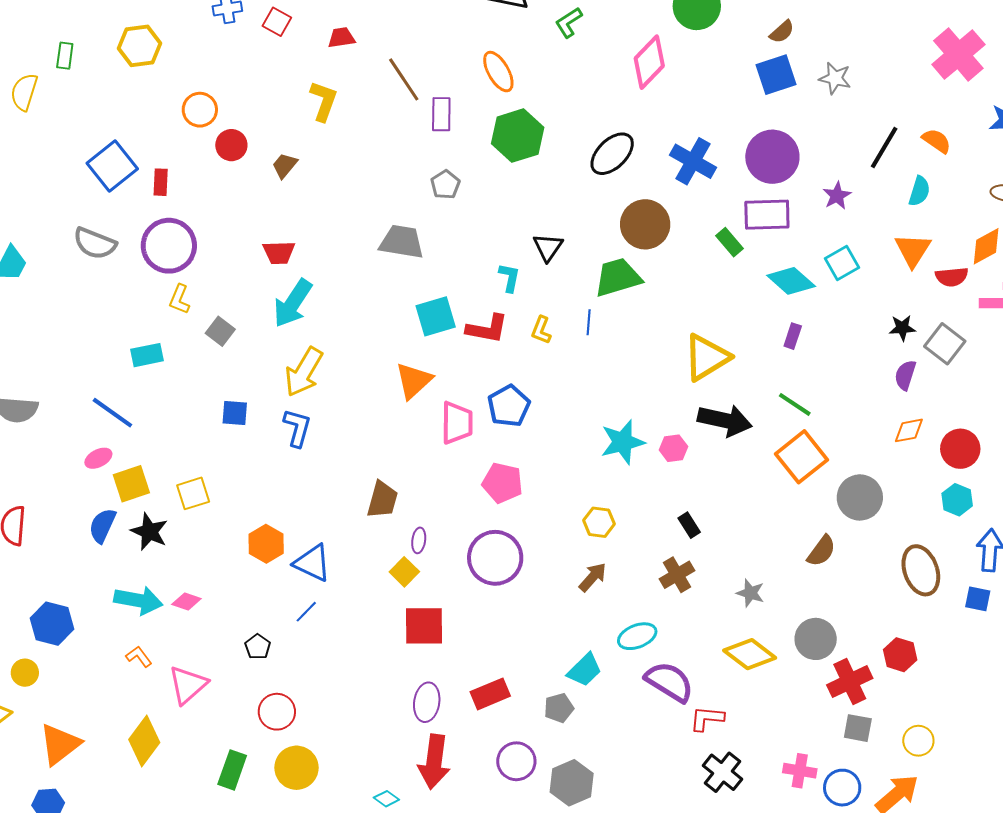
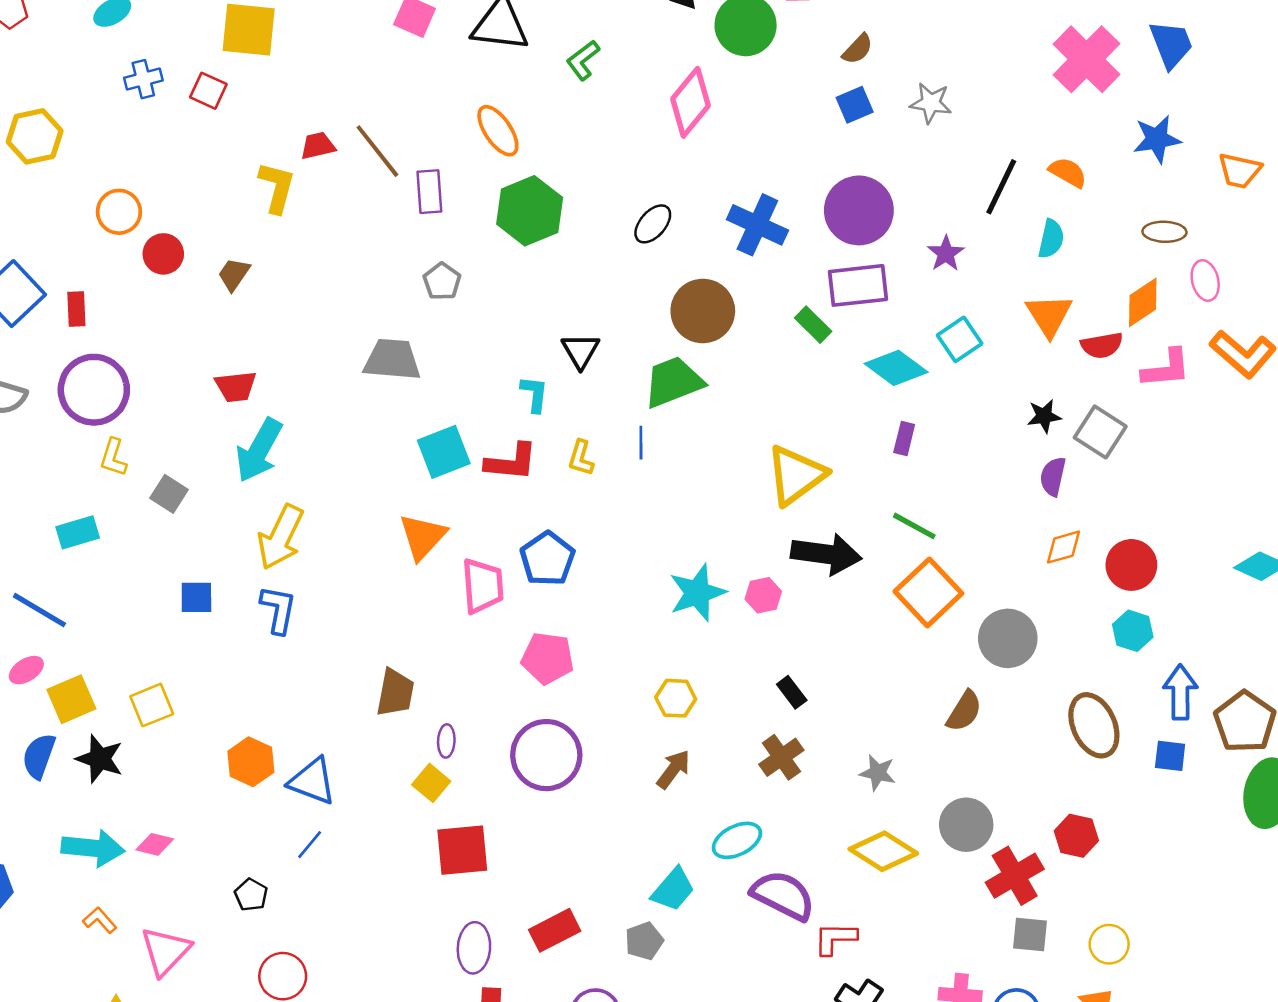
red trapezoid: (341, 38) -> (318, 146), moved
blue square: (776, 75) -> (855, 105), size x0.7
black ellipse: (612, 154) -> (653, 224), size x0.7

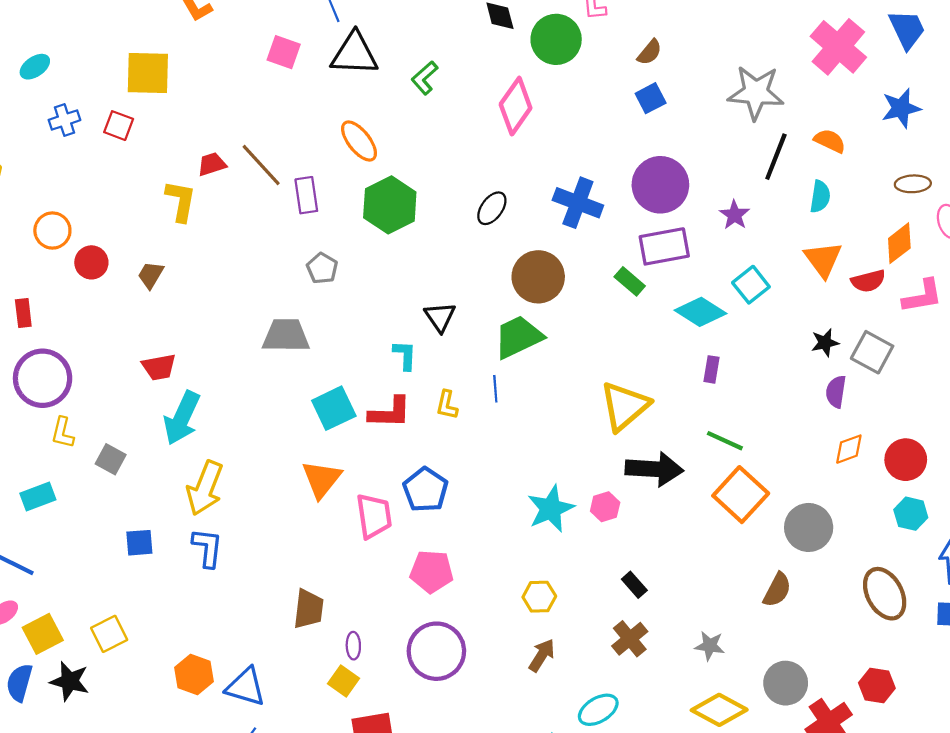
gray star: (931, 103) -> (756, 93), moved, size x1.6

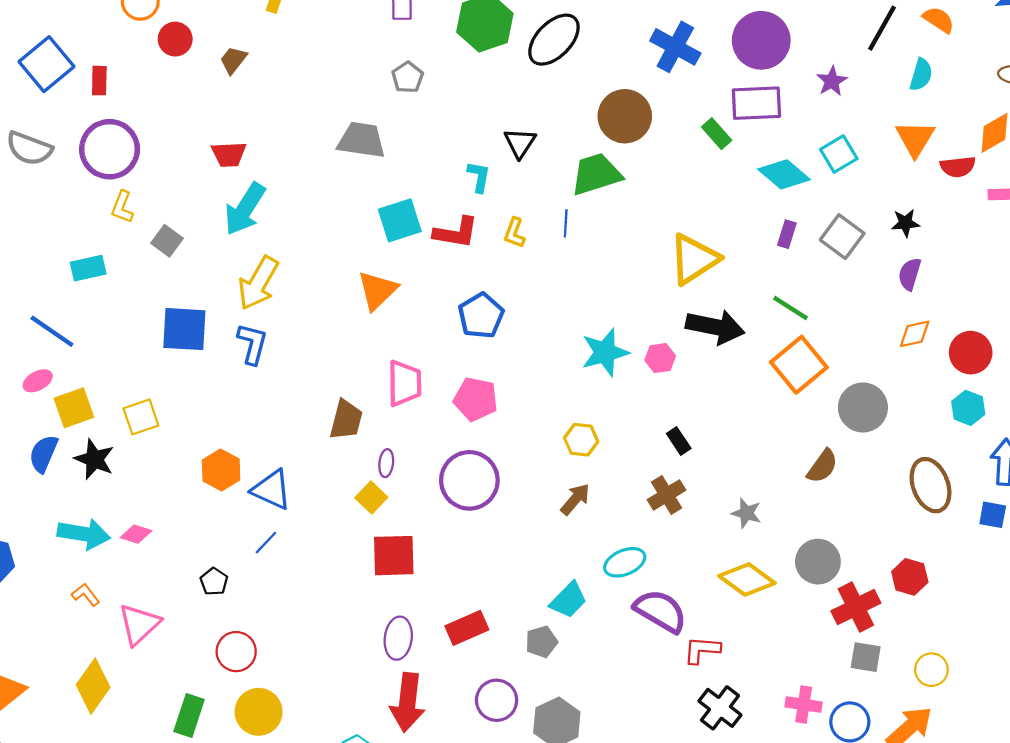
black ellipse: (492, 208) -> (554, 40), moved, size x1.6
gray square: (872, 352) -> (842, 237), moved
pink trapezoid: (374, 516) -> (404, 383), moved
blue square: (139, 543) -> (184, 329), size x1.6

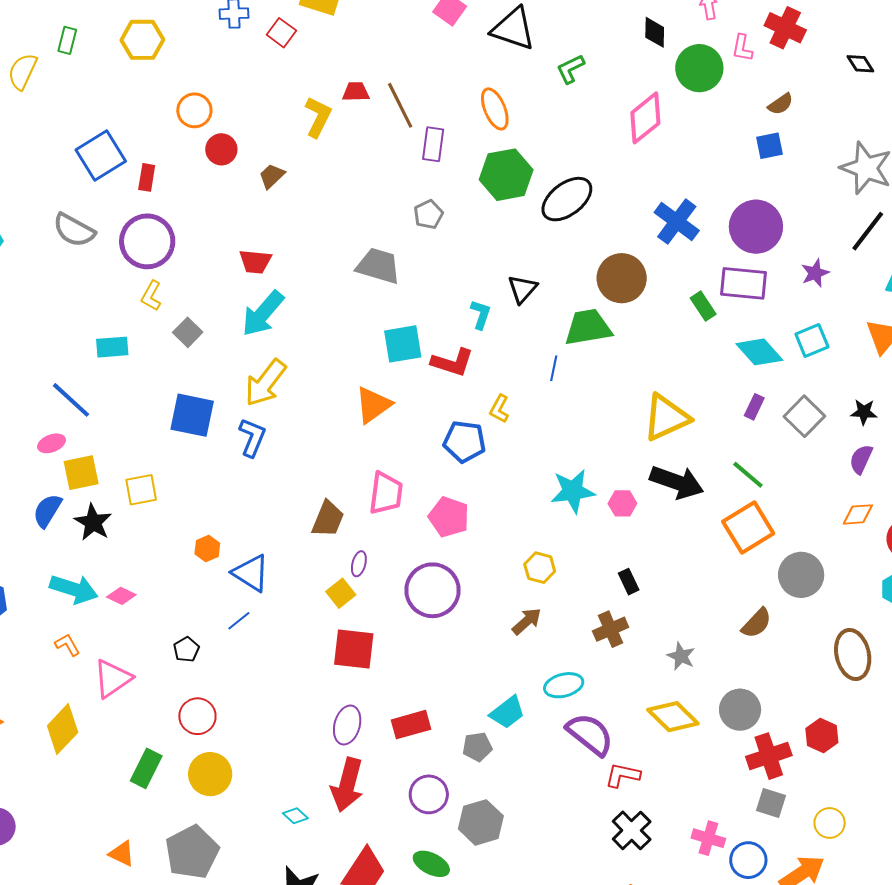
yellow L-shape: (514, 233) -> (499, 409), moved
blue pentagon: (481, 316) -> (464, 441), turned 30
orange hexagon: (221, 470) -> (207, 549), size x0.7

